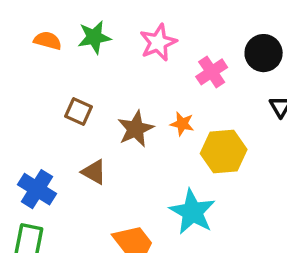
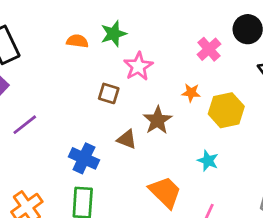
pink star: (158, 43) -> (138, 66), moved
brown star: (136, 129) -> (157, 120), moved
cyan star: (192, 212) -> (208, 161), size x0.6

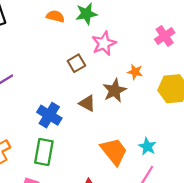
brown square: (109, 93) -> (76, 63), turned 36
orange star: (191, 93) -> (135, 72), moved
cyan star: (208, 161) -> (147, 146), moved

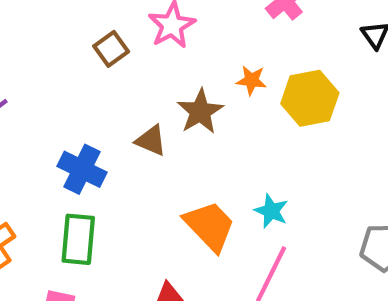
brown square: (76, 63) -> (111, 49), moved
orange star: (135, 72) -> (251, 80), moved

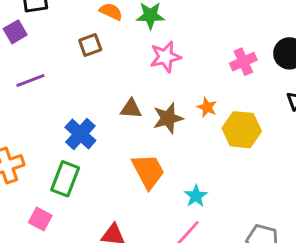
brown square: (111, 49) -> (90, 45), moved
brown triangle: (151, 141) -> (131, 109), moved, turned -35
orange trapezoid: (210, 226) -> (148, 171), moved

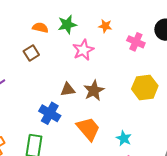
pink cross: (243, 62) -> (136, 42), turned -30
orange star: (207, 107) -> (105, 26), moved
blue cross: (80, 134) -> (50, 113), moved

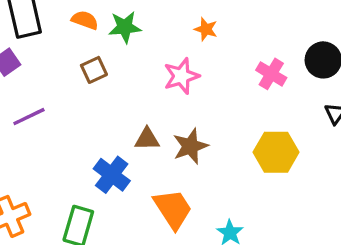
green star: (67, 25) -> (125, 27), moved
orange star: (105, 26) -> (206, 29), moved
orange semicircle: (40, 28) -> (85, 20), moved

